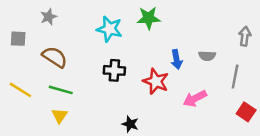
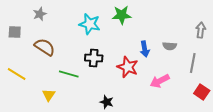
green line: (61, 90) -> (69, 74), moved

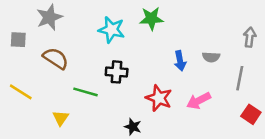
gray star: (40, 14) -> (49, 17), size x1.5
red star: (128, 67) -> (159, 98), moved

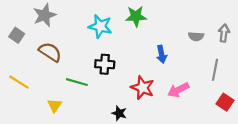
gray square: (18, 40) -> (17, 35), turned 32
gray semicircle: (211, 57) -> (196, 36), moved

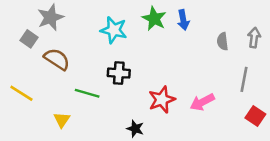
green star: (136, 16) -> (154, 19), turned 30
gray square: (17, 35) -> (29, 39), moved
gray semicircle: (196, 36) -> (222, 41), turned 80
blue arrow: (162, 54) -> (183, 20), moved
red star: (143, 88) -> (162, 100), turned 30

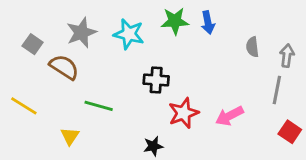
gray star: (50, 17) -> (81, 33), moved
green star: (154, 19) -> (175, 21), turned -30
gray arrow: (254, 38) -> (287, 56), moved
black cross: (119, 73) -> (156, 80), moved
black star: (135, 129) -> (153, 146), turned -30

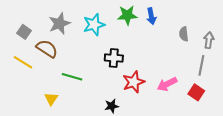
cyan star: (129, 34) -> (94, 25), turned -30
yellow line: (24, 106) -> (23, 62), moved
red square: (290, 132) -> (196, 92), moved

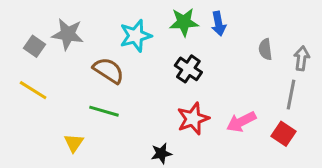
gray star: (59, 24) -> (68, 34), moved, turned 30
brown semicircle: (47, 49) -> (108, 70), moved
black cross: (114, 58) -> (188, 69), moved, turned 30

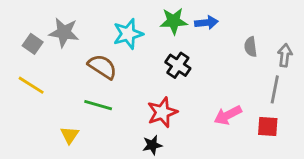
blue arrow: (219, 24) -> (206, 22), turned -85
red star: (193, 119) -> (162, 112), moved
red square: (283, 134) -> (268, 127), turned -30

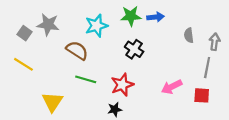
green line: (98, 105) -> (86, 79), moved
yellow triangle: (70, 135) -> (52, 102), size x1.5

